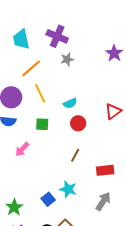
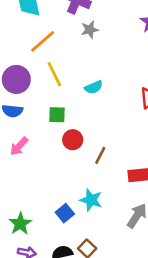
red circle: (78, 123) -> (73, 140), moved
pink arrow: (22, 149) -> (19, 146), moved

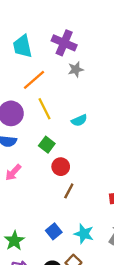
green square: (57, 115) -> (47, 145), turned 35
brown line: (100, 155) -> (69, 191), moved
cyan star: (91, 200) -> (84, 234), moved

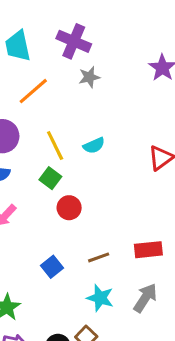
yellow line: (44, 109) -> (55, 145), moved
brown line: (69, 191) -> (99, 257), moved, turned 42
blue square: (54, 231) -> (52, 267), moved

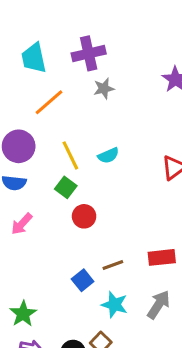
purple cross: (74, 41) -> (89, 53), turned -36
blue square: (52, 267) -> (83, 280), moved

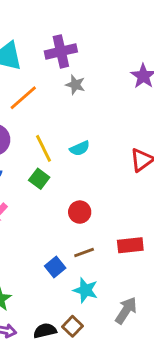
gray star: (104, 88) -> (75, 85), turned 30
red circle: (84, 216) -> (80, 212), moved
gray arrow: (159, 305) -> (126, 310), moved

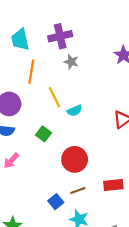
orange line: (23, 98) -> (31, 72), turned -40
yellow line: (44, 148) -> (55, 97), moved
red circle: (80, 212) -> (75, 159), size x1.5

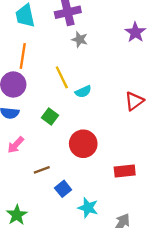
orange line: (31, 72) -> (23, 56), moved
brown line: (78, 190) -> (42, 170), moved

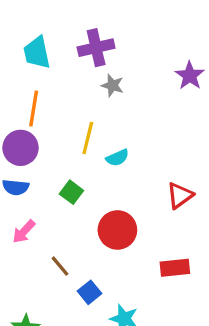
yellow line: (62, 77) -> (88, 138), turned 40
red triangle: (134, 101) -> (180, 195), moved
brown line: (42, 170) -> (60, 266), turned 70

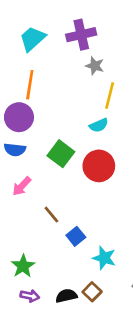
cyan trapezoid: (37, 53) -> (32, 39), turned 60
yellow line: (88, 138) -> (110, 96), moved
green square: (71, 192) -> (61, 154), size x1.4
red circle: (117, 230) -> (99, 166), moved

